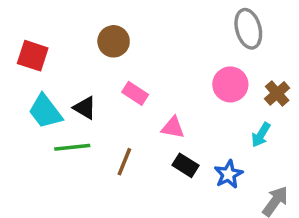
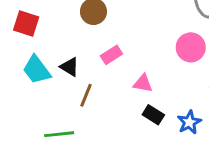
pink rectangle: (135, 93) -> (111, 55), turned -66
green line: (72, 147) -> (59, 134), moved
brown line: (124, 162) -> (86, 95), moved

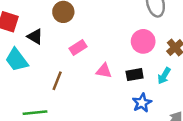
black triangle: (70, 67) -> (35, 36), moved
black rectangle: (153, 115) -> (135, 75), moved, turned -42

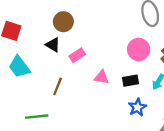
black triangle: (35, 36) -> (53, 45), moved

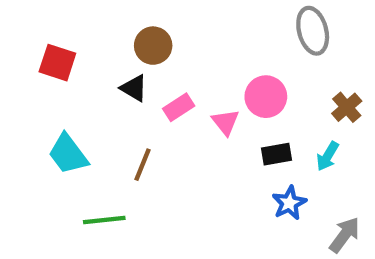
pink circle: (139, 49) -> (266, 97), moved
cyan trapezoid: (19, 67) -> (68, 154), moved
pink triangle: (102, 77) -> (225, 122), moved, turned 42

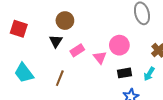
black triangle: (134, 88) -> (56, 41), turned 32

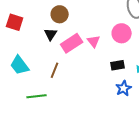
pink circle: (119, 45) -> (122, 33), moved
pink rectangle: (77, 50) -> (72, 43), size x1.5
pink triangle: (100, 57) -> (94, 41), moved

